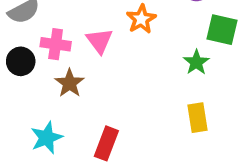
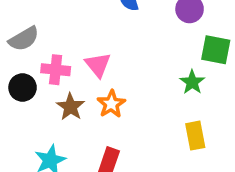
orange star: (141, 19) -> (111, 104), moved

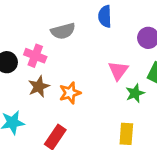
gray semicircle: (24, 39) -> (63, 31), moved
pink triangle: (98, 65) -> (118, 71), moved

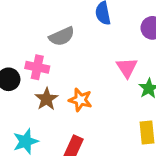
orange star: (70, 93) -> (80, 100), turned -30

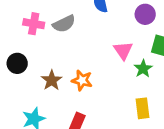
pink cross: (37, 67) -> (34, 24), moved

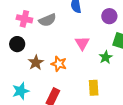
pink triangle: (123, 50) -> (82, 43), moved
black circle: (17, 63) -> (17, 44), moved
yellow rectangle: (142, 108) -> (94, 88), moved

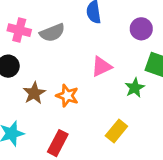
pink triangle: (82, 43) -> (101, 67), turned 35
yellow rectangle: (94, 88) -> (116, 131), turned 42

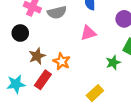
pink triangle: (101, 67) -> (88, 33), moved
red rectangle: (58, 143) -> (43, 80), moved

